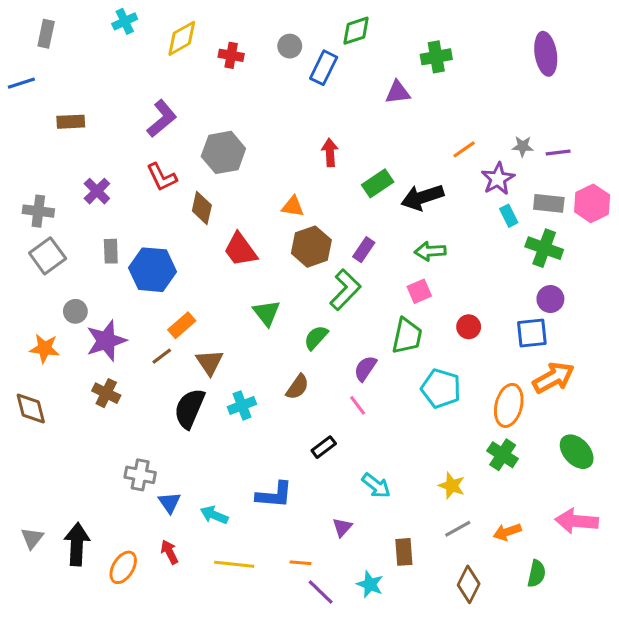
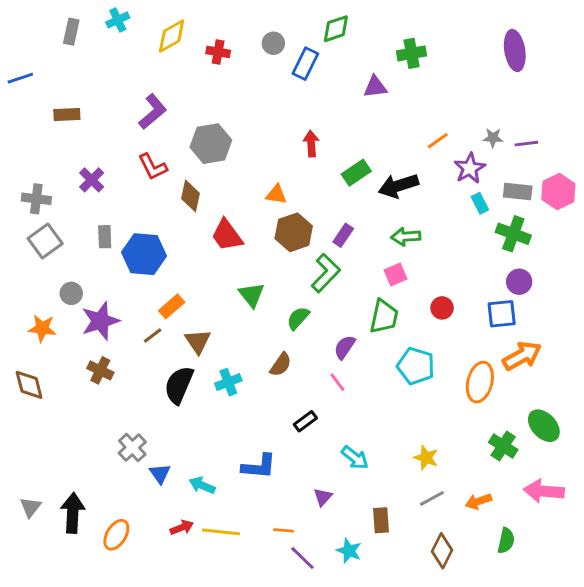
gray rectangle: (46, 34) -> (71, 32), moved
green cross: (503, 455) -> (503, 446), moved
gray cross: (140, 475) -> (132, 447), turned 36
red arrow: (169, 552) -> (182, 527), moved, turned 95

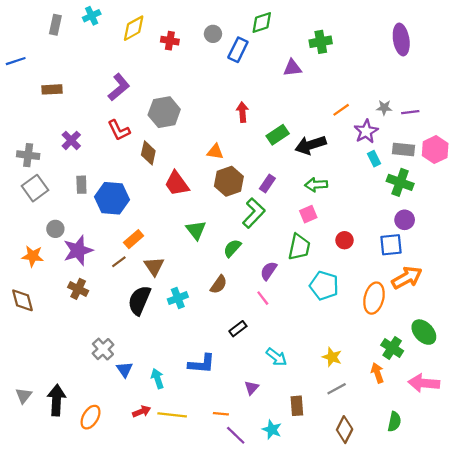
cyan arrow: (202, 485) -> (157, 379), turned 48
orange arrow: (478, 501) -> (377, 373), moved, turned 90

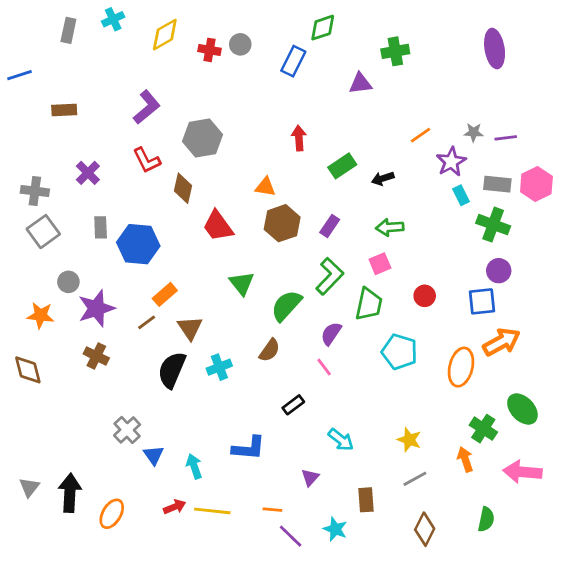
gray circle: (213, 34) -> (240, 44), moved
black arrow: (310, 145) -> (383, 178), size x0.6
green L-shape: (254, 213) -> (330, 276), moved
green semicircle: (232, 248) -> (286, 306), size x1.4

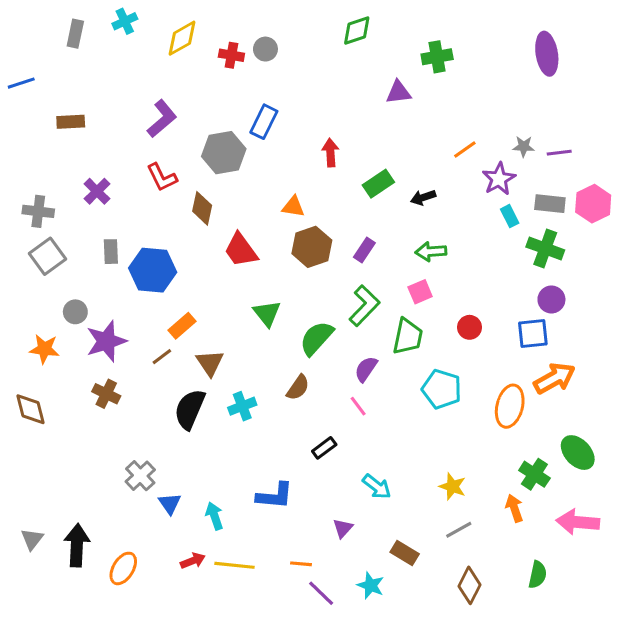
blue rectangle: (293, 61) -> (264, 122), moved
brown rectangle: (366, 500) -> (405, 553), turned -55

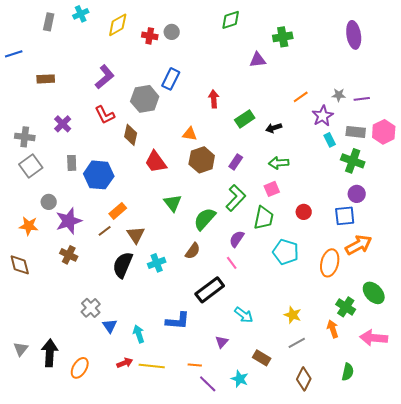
black rectangle: (324, 448) -> (210, 290), size x1.8

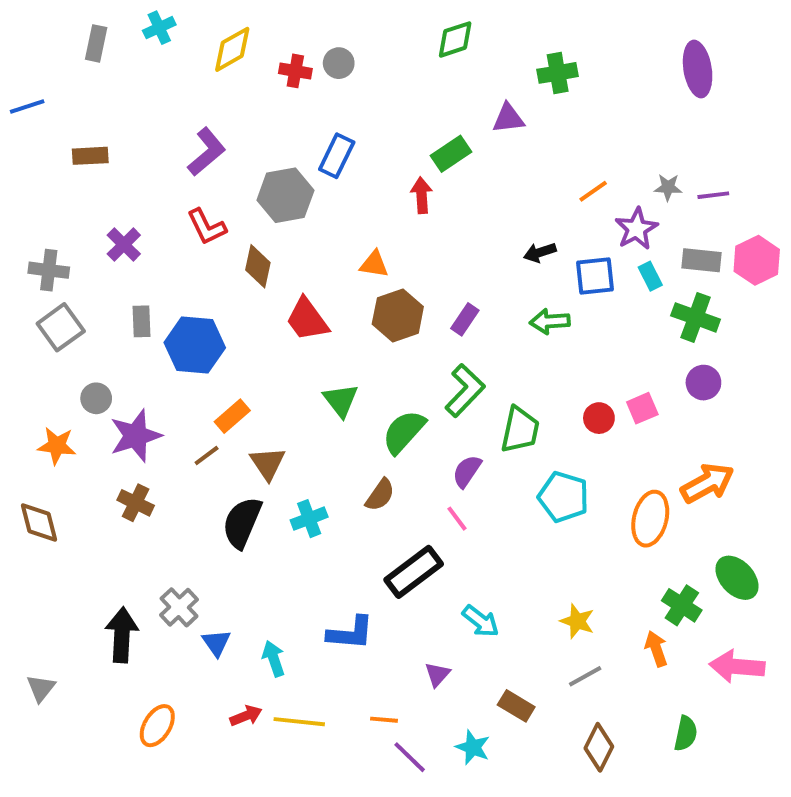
green rectangle: (245, 119) -> (451, 154), moved
pink square: (272, 189) -> (642, 408), moved
blue square: (345, 216) -> (595, 276), moved
black arrow: (50, 353) -> (122, 635), moved

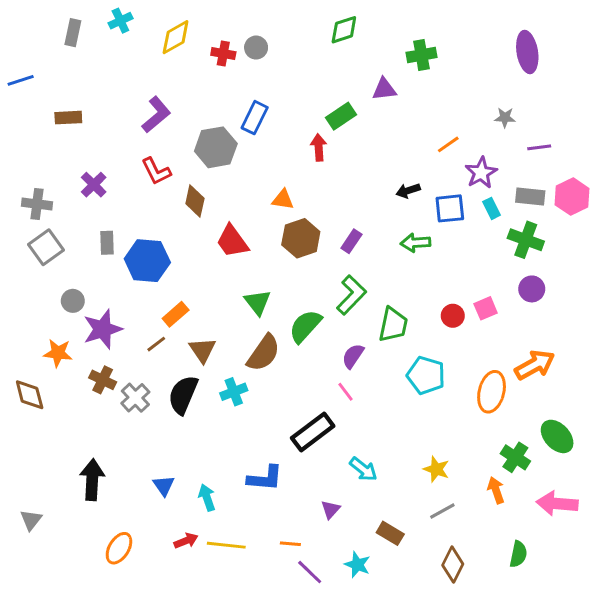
gray star: (668, 187) -> (505, 118), moved
orange star: (57, 446) -> (58, 353), moved
brown semicircle: (380, 495) -> (264, 353), moved, size x1.5
gray cross: (179, 607) -> (135, 398), moved

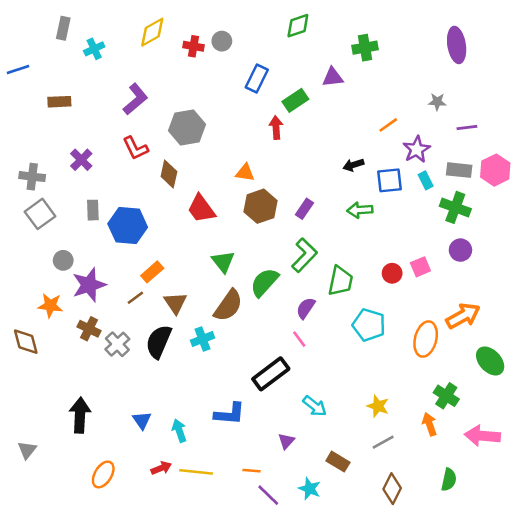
cyan cross: (120, 21) -> (94, 49), moved
blue rectangle: (255, 118) -> (257, 79), moved
green ellipse: (557, 436) -> (490, 361), moved

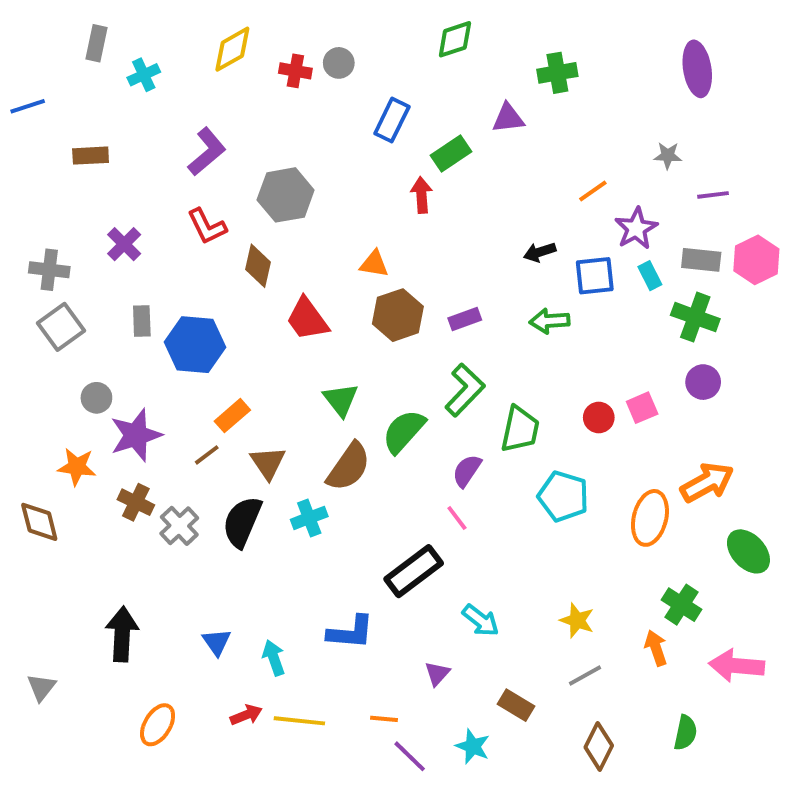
purple rectangle: (304, 209) -> (465, 319), turned 36

